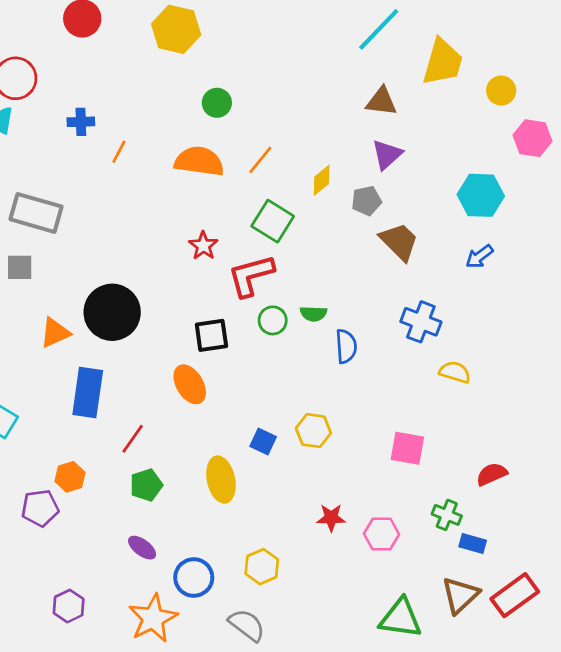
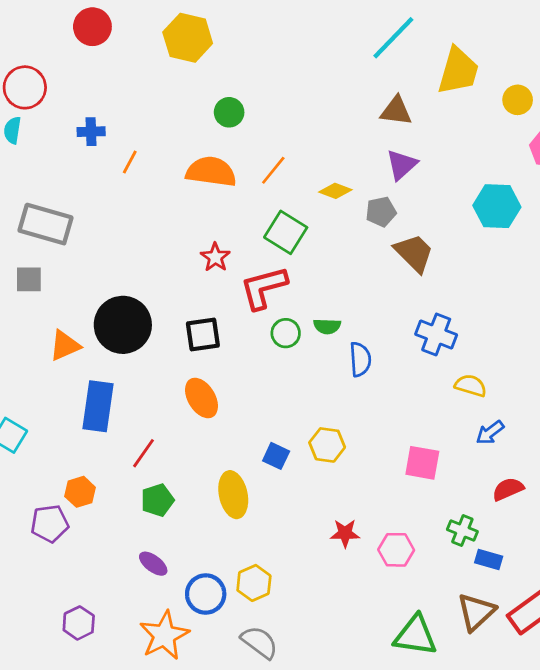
yellow diamond: (322, 180) -> (335, 191), turned 60
blue arrow: (479, 256) -> (490, 433), moved
black square: (211, 335) -> (203, 335), moved
yellow hexagon: (262, 567) -> (254, 583), moved

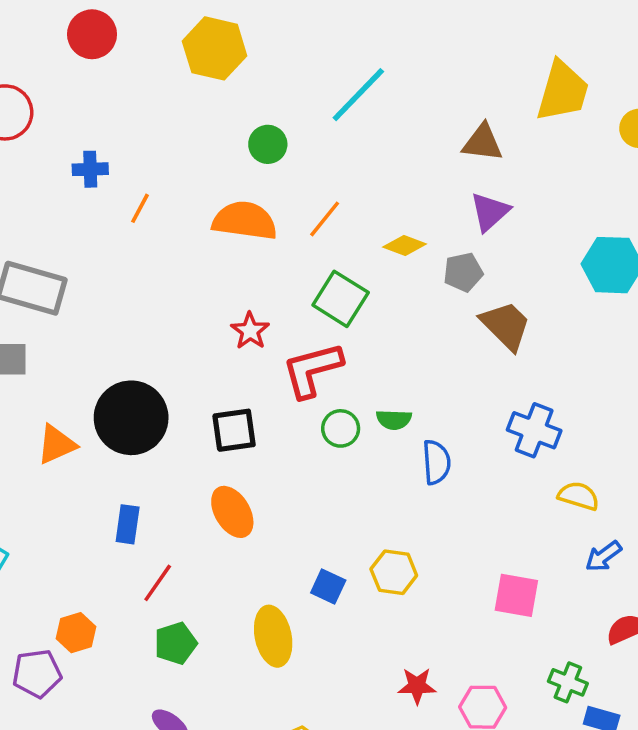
cyan line: (393, 38) -> (358, 95), moved
blue rectangle: (98, 406) -> (128, 524), moved, size x0.6

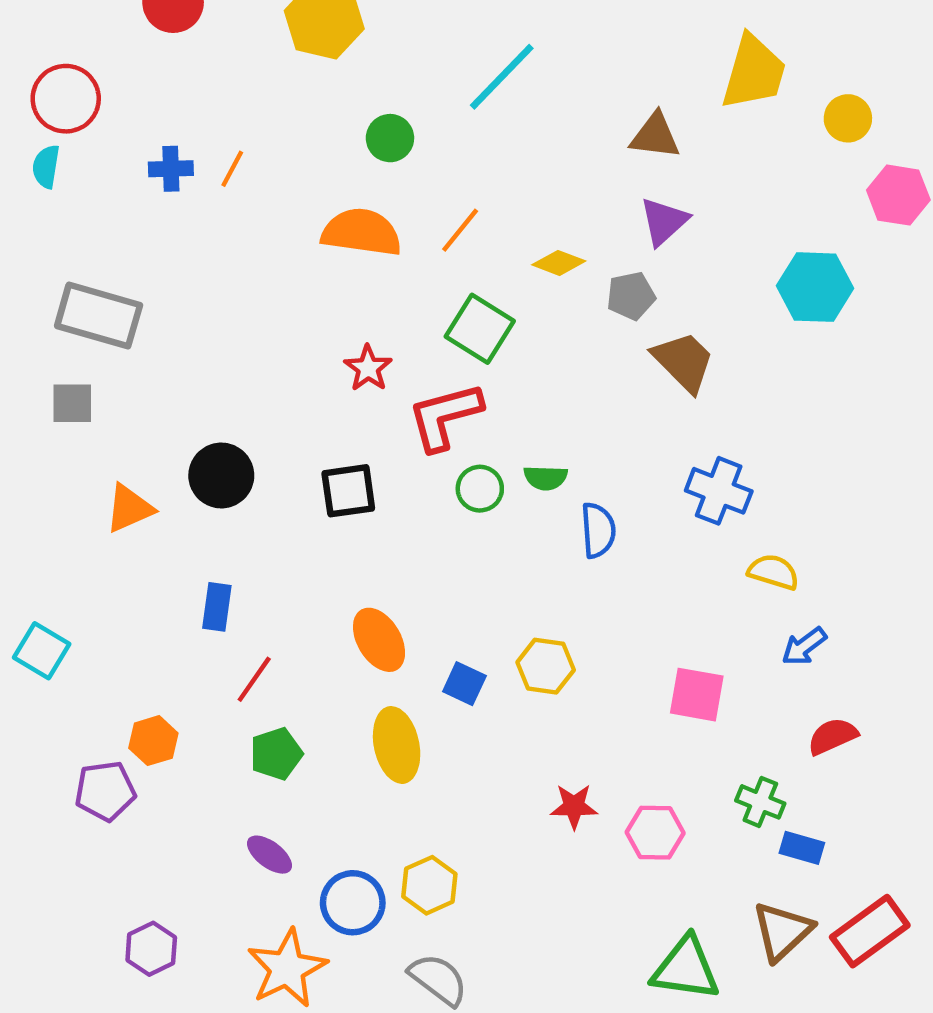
orange line: (140, 208) -> (232, 169), moved
black circle: (131, 418) -> (221, 475), size x0.7
orange ellipse: (232, 512) -> (379, 640), moved

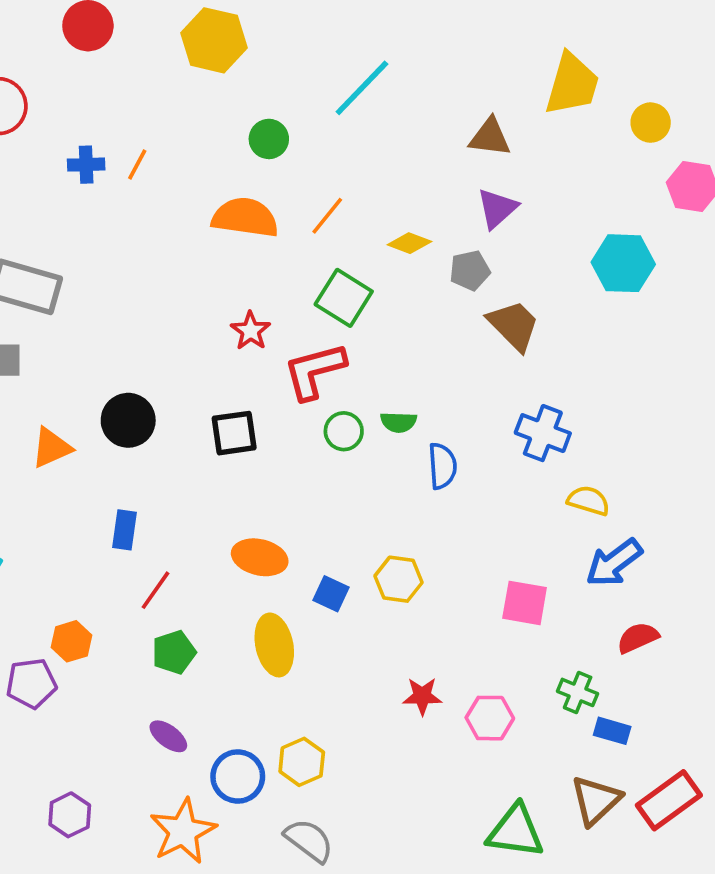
orange ellipse: (379, 640) -> (260, 557), turned -46
blue arrow: (804, 646) -> (614, 563), size x1.5

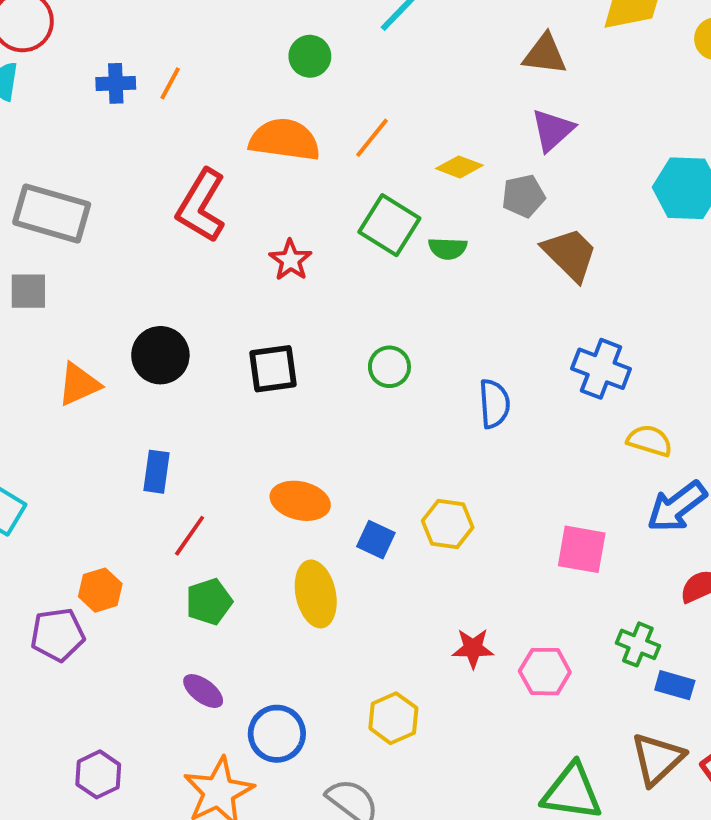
red L-shape: (314, 371) -> (201, 206), moved, turned -44
green semicircle: (399, 422) -> (448, 248), moved
yellow hexagon: (302, 762) -> (393, 718), moved

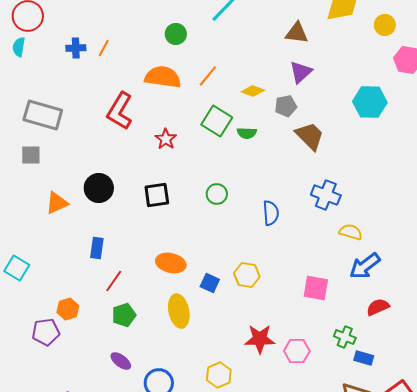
red star: (473, 648) -> (260, 339), size x1.4

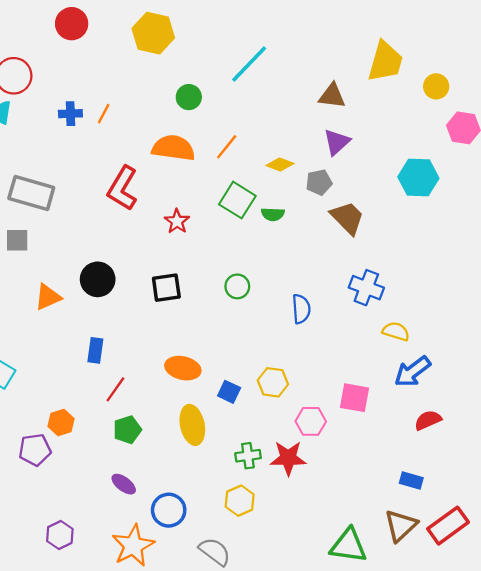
green cross: (345, 337) -> (248, 456), moved, turned -30
pink hexagon: (297, 351) -> (311, 421), moved

